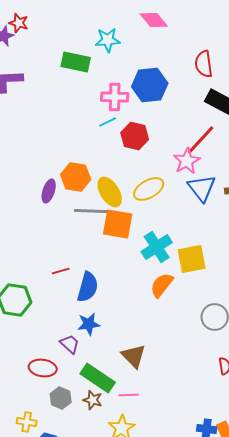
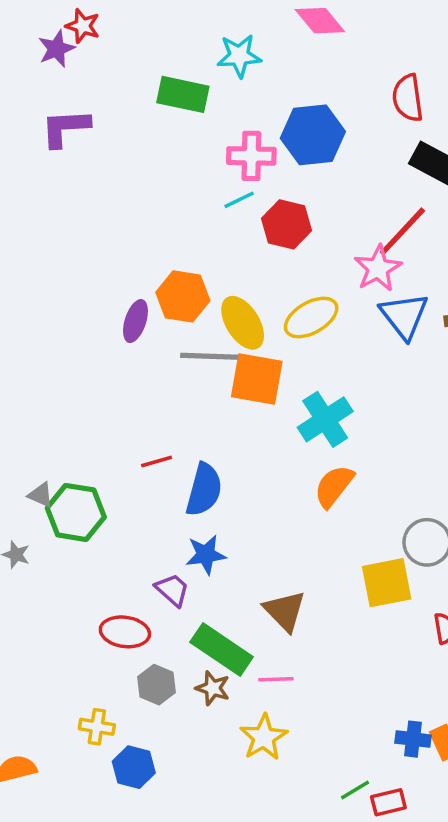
yellow square: (192, 259) -> (387, 583), moved

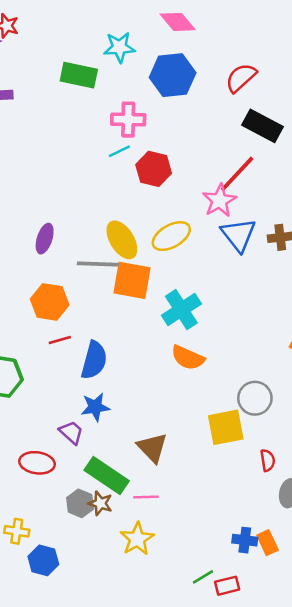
red semicircle: (408, 98) -> (241, 78), turned 56
blue hexagon: (313, 135) -> (173, 75), moved
orange hexagon: (183, 296) -> (50, 302), moved
orange semicircle: (334, 486) -> (188, 358), turned -104
gray hexagon: (157, 685) -> (80, 503), moved

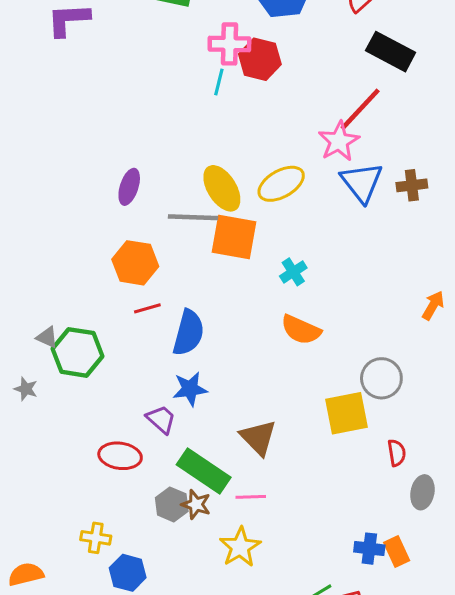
cyan line: (119, 151) -> (219, 82), turned -50
red hexagon: (154, 169) -> (260, 59), moved
cyan cross: (181, 310) -> (293, 272), size x0.6

